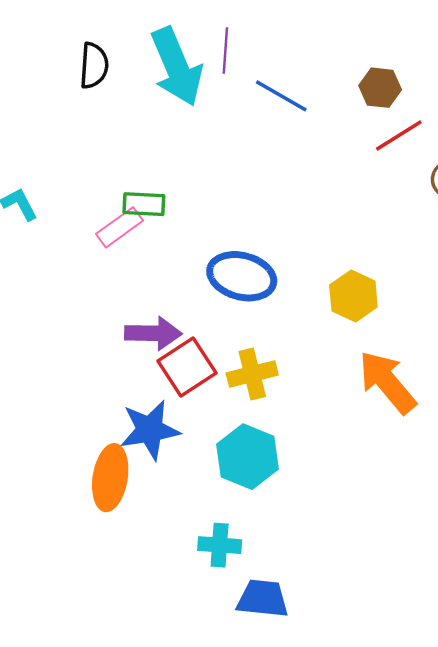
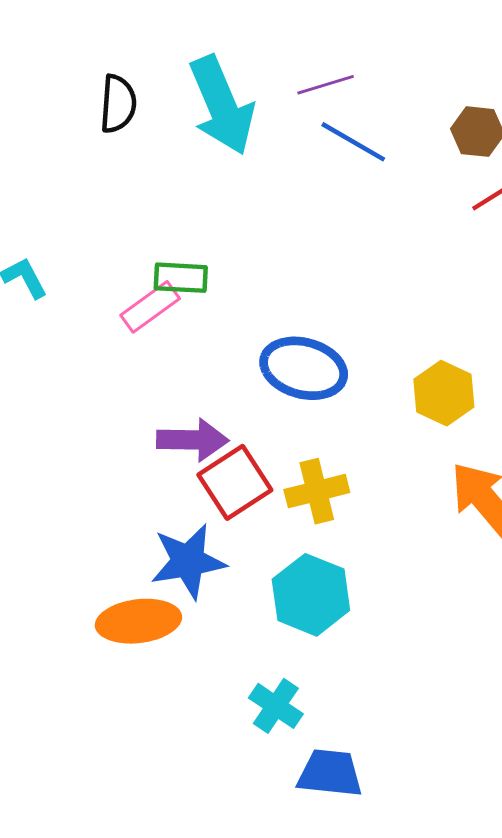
purple line: (225, 50) -> (326, 85), moved, turned 69
orange ellipse: (110, 478) -> (138, 621), turned 74
cyan cross: (220, 545) -> (276, 706), turned 30

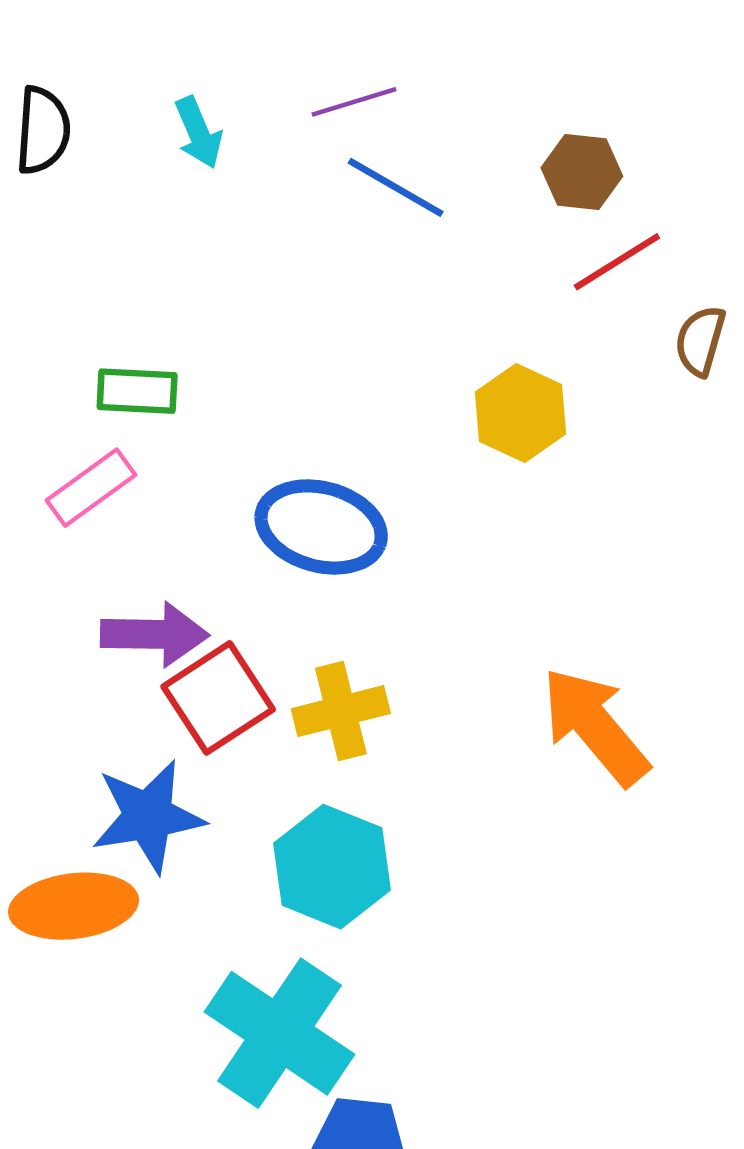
cyan arrow: (222, 105) -> (198, 133), size x0.5
pink rectangle: (150, 307) -> (91, 488), moved
yellow hexagon: (444, 393) -> (521, 413), moved
cyan cross: (276, 706) -> (279, 1033), size x1.8

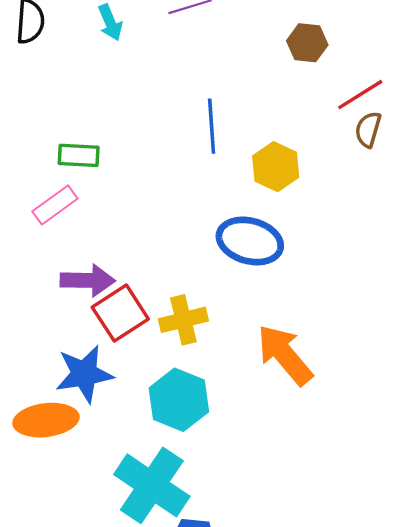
blue line: (396, 187) -> (212, 126), moved, turned 56
red line: (617, 262) -> (360, 95), moved
blue ellipse: (321, 527) -> (250, 241), moved
orange arrow: (595, 726) -> (285, 355), moved

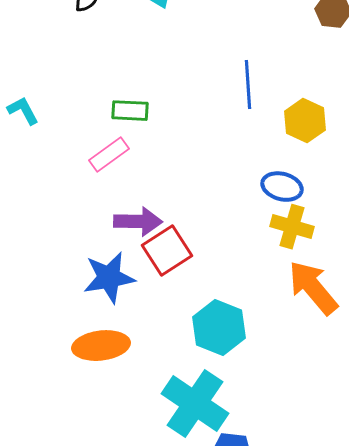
blue ellipse: (250, 241) -> (282, 187), size x0.7
yellow cross: (183, 320) -> (292, 227), moved, turned 30
blue star: (84, 374) -> (109, 278), moved

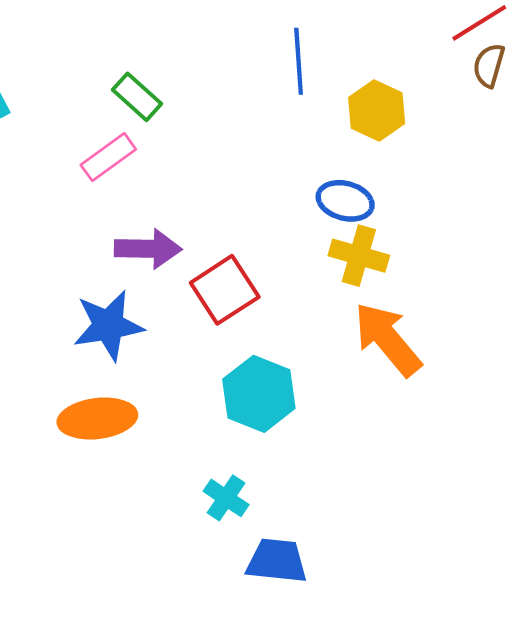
green rectangle: (130, 111) -> (137, 97), turned 39
red square: (167, 251) -> (225, 290), moved
cyan cross: (195, 404) -> (226, 498), size x0.5

